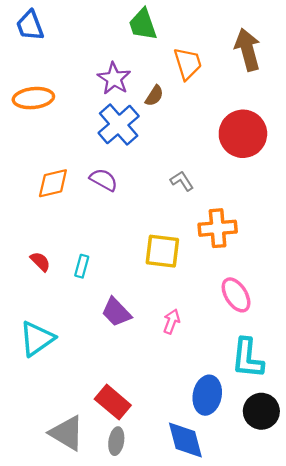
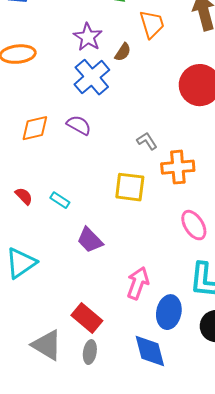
gray L-shape: (182, 181) -> (147, 141), moved
cyan rectangle: (82, 266) -> (60, 200), turned -72
pink arrow: (172, 321) -> (138, 283), moved, size x1.5

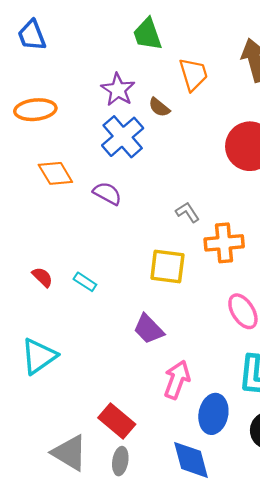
brown semicircle: (123, 52) -> (159, 107), turned 96
orange diamond: (35, 128) -> (55, 173), moved, turned 72
purple trapezoid: (90, 240) -> (149, 329), moved

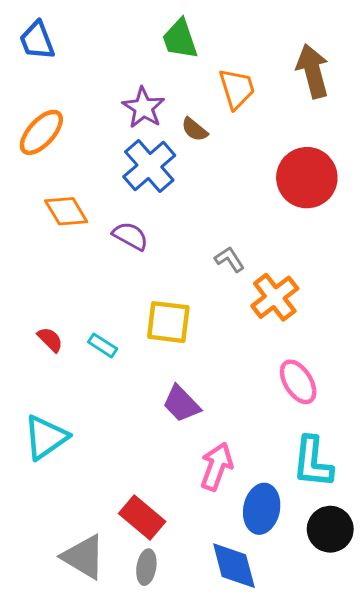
orange ellipse: (35, 110) -> (41, 132), turned -42
orange cross: (224, 243) -> (275, 297), turned -33
yellow square: (167, 267) -> (168, 322), moved

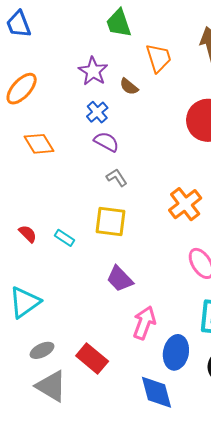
blue cross: (149, 166) -> (97, 112), size x0.6
purple semicircle: (130, 236) -> (106, 142), moved
gray L-shape: (230, 259) -> (117, 178), moved
gray ellipse: (146, 567) -> (42, 350), moved, turned 55

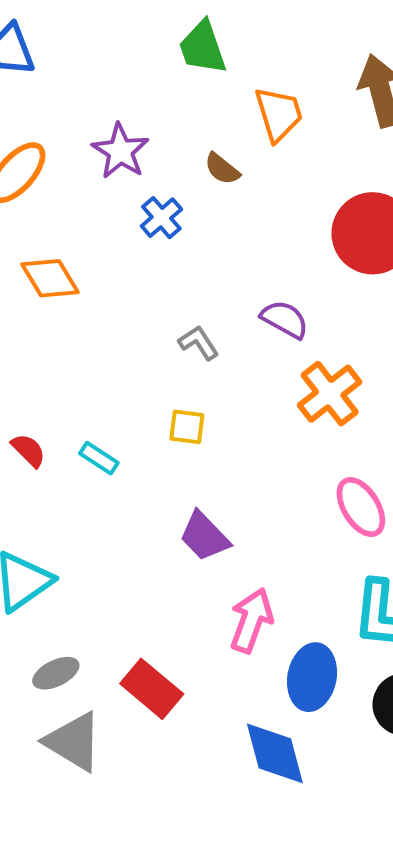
purple star: (93, 71) -> (120, 151), moved
purple semicircle: (106, 142) -> (285, 319), moved
yellow square: (111, 222) -> (187, 427), size x0.6

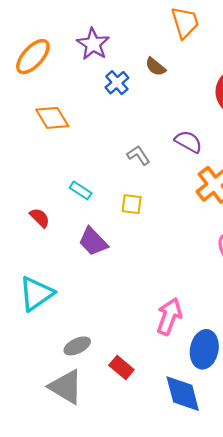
brown semicircle: (222, 169) -> (155, 67), moved
cyan rectangle: (99, 458) -> (81, 190), moved
purple trapezoid: (204, 536) -> (93, 242), moved
gray ellipse: (56, 673) -> (77, 346), moved
red rectangle: (152, 689) -> (121, 367), moved, size x0.7

